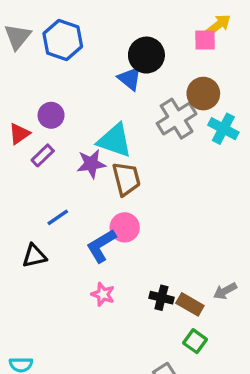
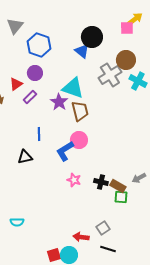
blue hexagon: (63, 40) -> (39, 45), moved
purple star: (91, 164) -> (59, 102), turned -30
blue line: (58, 217) -> (39, 134), turned -56
pink star: (103, 294) -> (74, 180), moved
green square: (195, 341) -> (121, 197), moved, turned -32

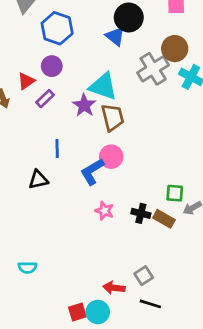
green square: (121, 197) -> (175, 193), moved

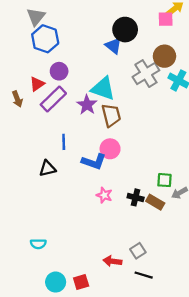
blue hexagon: (57, 28) -> (45, 39), moved
purple rectangle: (45, 99) -> (53, 99), size x1.6
blue L-shape: (92, 172) -> (94, 162), turned -130
cyan circle: (98, 312) -> (56, 282), moved

